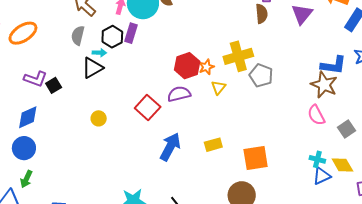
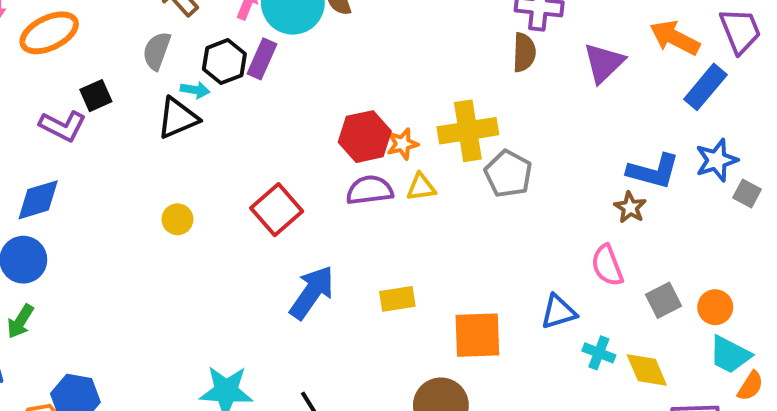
black square: (54, 85) -> (96, 96), moved
brown star: (324, 85) -> (630, 207), size x0.6
yellow triangle: (218, 87) -> (421, 187), turned 35
purple semicircle: (179, 94) -> (370, 190), moved
blue triangle: (322, 176) -> (558, 312), moved

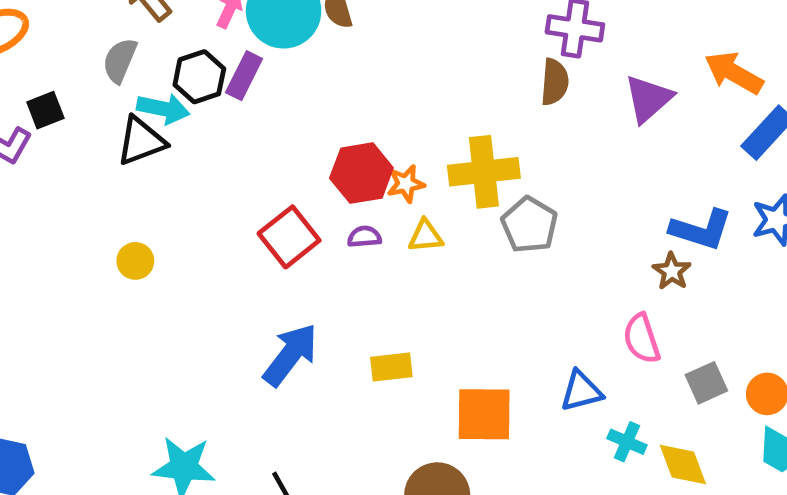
cyan arrow: (195, 90) -> (163, 109), size x1.5
purple semicircle: (370, 190) -> (364, 237), size x0.6
red square: (277, 210) -> (289, 237), moved

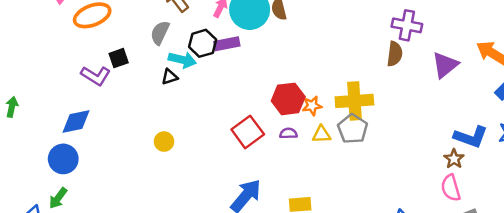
purple rectangle: (244, 76) -> (227, 44), turned 50
black triangle: (141, 141) -> (170, 77), size x0.6
gray pentagon: (529, 225) -> (353, 129), moved
pink semicircle: (642, 339) -> (451, 188), moved

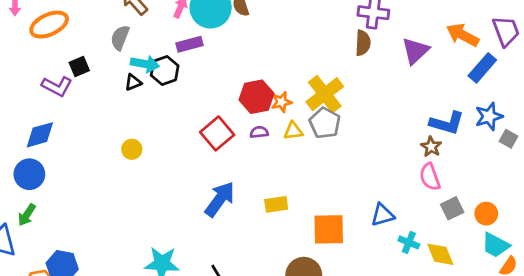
black hexagon: (203, 43) -> (165, 70), moved
yellow cross: (354, 101) -> (325, 94), turned -30

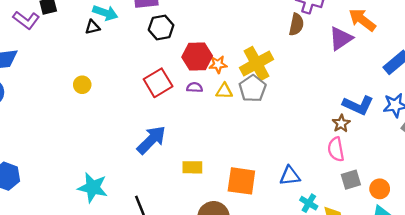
orange arrow: (463, 35) -> (362, 20), moved
black hexagon: (165, 70) -> (161, 27), moved
yellow rectangle: (276, 204) -> (192, 167), moved

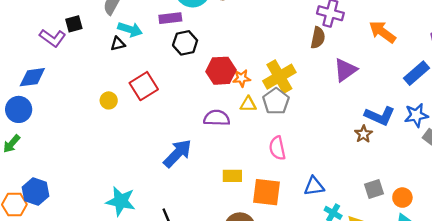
purple triangle: (341, 38) -> (345, 70), moved
red square: (158, 83) -> (144, 86), moved
purple semicircle: (195, 87) -> (217, 118), moved, size x1.6
pink semicircle: (336, 149) -> (277, 148), moved
yellow rectangle: (192, 167) -> (232, 176), moved

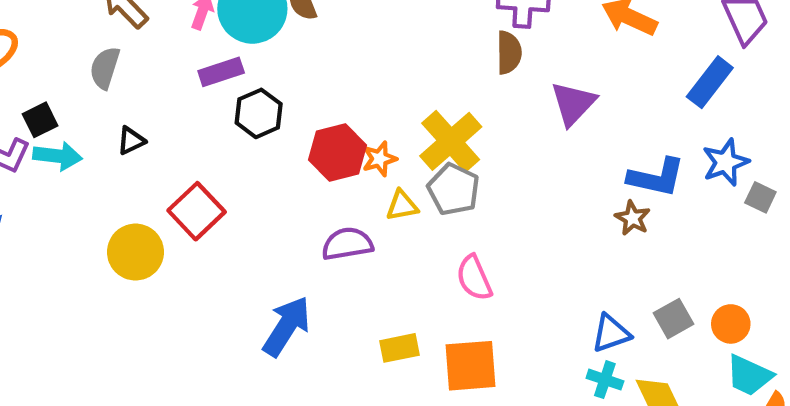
cyan arrow: (130, 29) -> (58, 156), moved
yellow circle: (109, 100) -> (135, 252), size x1.6
blue triangle: (314, 186) -> (611, 333), moved

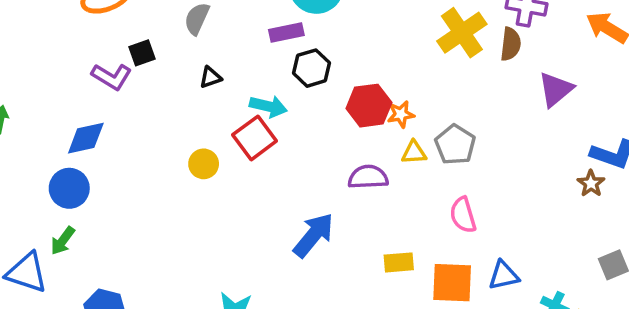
yellow cross: (451, 141) -> (462, 33), moved
cyan arrow: (58, 156) -> (268, 106), moved
yellow circle: (135, 252) -> (204, 164), size x0.7
blue triangle: (611, 333) -> (504, 275), moved

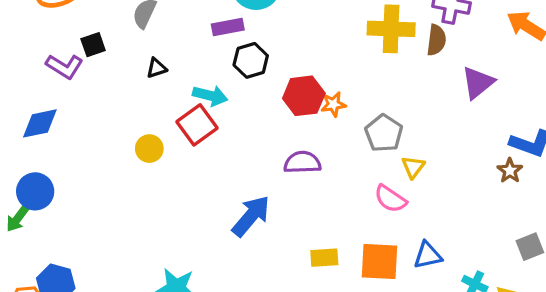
yellow cross: (462, 33) -> (391, 29), turned 36
yellow triangle: (414, 153) -> (413, 167), moved, turned -50
blue circle: (69, 188) -> (35, 191), moved
pink semicircle: (463, 215) -> (390, 199), turned -40
yellow rectangle: (399, 262) -> (324, 258), moved

